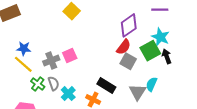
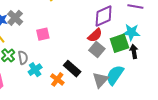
cyan star: (160, 37) -> (131, 32), turned -30
gray cross: (51, 61) -> (15, 18), moved, turned -35
cyan semicircle: (152, 84) -> (115, 75), size x1.5

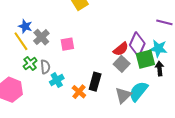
purple diamond: (104, 16) -> (137, 44), moved, turned -45
gray cross: (15, 18) -> (41, 37), moved
black rectangle: (72, 69) -> (95, 82), turned 60

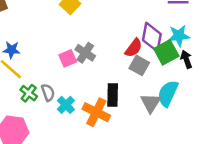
gray cross: (41, 37) -> (85, 53), moved
orange cross: (79, 92) -> (96, 112), size x1.5

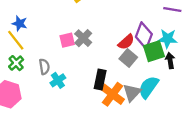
green cross: (29, 93) -> (16, 63), moved
orange cross: (96, 112) -> (113, 94), moved

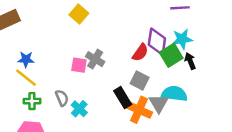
pink square: (67, 40) -> (79, 65), turned 35
gray square: (128, 58) -> (140, 81), moved
green cross: (16, 63) -> (32, 101), turned -35
black rectangle: (100, 79) -> (123, 98), turned -30
cyan semicircle: (148, 87) -> (174, 94), turned 75

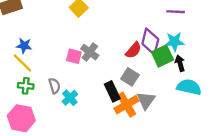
cyan semicircle: (174, 94) -> (189, 87), moved
orange cross: (139, 110) -> (127, 105), turned 30

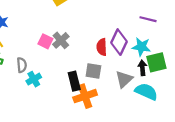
red semicircle: (133, 50) -> (102, 47), turned 126
green square: (162, 56) -> (156, 62), moved
gray square: (130, 77) -> (93, 71), turned -35
gray triangle: (146, 100) -> (124, 79), moved

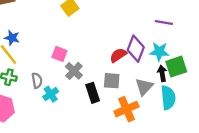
gray cross: (61, 40) -> (74, 71), moved
red semicircle: (102, 47) -> (118, 55), turned 63
cyan semicircle: (146, 92) -> (168, 98), turned 65
orange cross: (85, 96) -> (126, 109), moved

